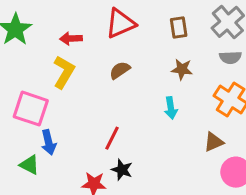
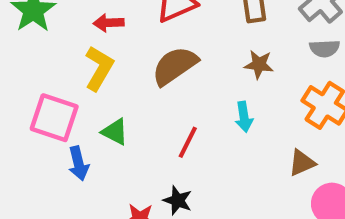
brown semicircle: (120, 70) -> (175, 66), size x1.6
red line: (112, 138) -> (188, 142), moved
green triangle: (29, 165) -> (115, 132), moved

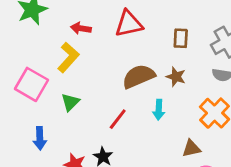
brown semicircle: (175, 66) -> (139, 76), moved
green triangle: (115, 132) -> (70, 102), turned 36
blue arrow: (78, 163) -> (40, 138), moved

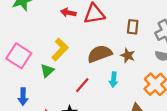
red arrow: (81, 28) -> (68, 13), moved
yellow L-shape: (68, 57) -> (60, 49), moved

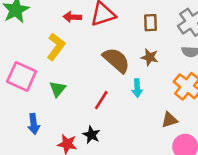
yellow L-shape: (60, 49) -> (56, 47), moved
brown semicircle: (100, 54) -> (116, 60), turned 70

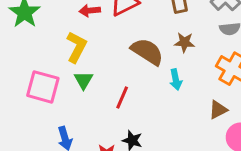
green triangle: (58, 89) -> (83, 80), moved
red line: (101, 100) -> (122, 97), moved

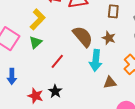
cyan arrow: (176, 80) -> (96, 60), size x1.5
brown triangle: (218, 110) -> (110, 82), moved

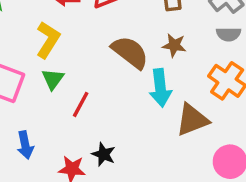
red line: (57, 61) -> (81, 104), moved
brown triangle: (110, 82) -> (192, 120), size x1.5

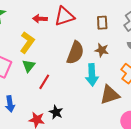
brown semicircle: (130, 52) -> (75, 53), turned 70

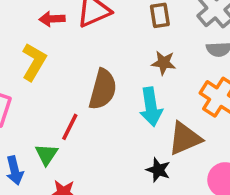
brown semicircle: (75, 53) -> (103, 89), moved
green triangle: (29, 66) -> (46, 154), moved
black star: (56, 112) -> (158, 170), moved

